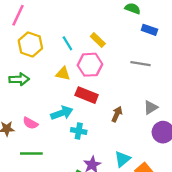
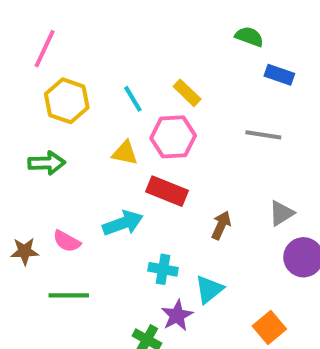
cyan cross: (79, 131) -> (163, 269), moved
cyan triangle: (122, 159) -> (209, 289), moved

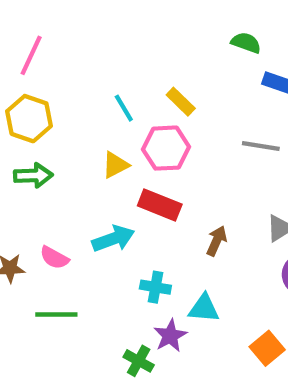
yellow hexagon: (67, 101) -> (29, 119), moved
yellow triangle: (125, 153) -> (115, 165), turned -40
cyan triangle: (209, 289) -> (204, 308), turned 44

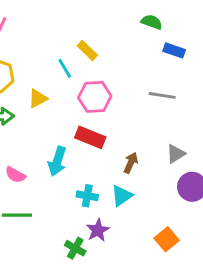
yellow rectangle: (181, 102) -> (87, 50), moved
yellow triangle: (115, 165) -> (38, 98), moved
cyan arrow: (113, 239) -> (57, 161), turned 128
cyan triangle: (204, 308) -> (122, 196), moved, turned -40

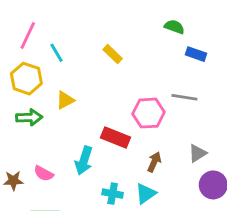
cyan line: (65, 68) -> (57, 53), moved
pink hexagon: (95, 97) -> (149, 113), moved

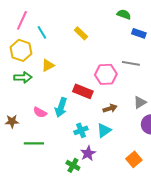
brown arrow: (154, 162) -> (110, 108), turned 48
pink semicircle: (44, 173) -> (40, 112), moved
cyan cross: (113, 194) -> (81, 130), turned -32

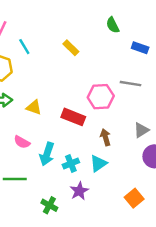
green semicircle: (124, 14) -> (113, 25), moved, turned -136
yellow triangle: (48, 65) -> (34, 107), moved, turned 48
cyan arrow: (61, 107) -> (47, 154), moved
brown arrow: (110, 108) -> (105, 137), turned -88
green cross: (73, 165) -> (49, 205), moved

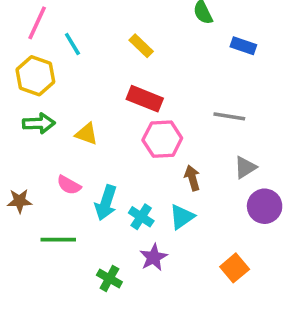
gray line: (131, 84) -> (229, 116), moved
pink hexagon: (101, 97) -> (162, 139), moved
red rectangle: (73, 117) -> (145, 99), moved
cyan cross: (71, 164) -> (141, 217), turned -35

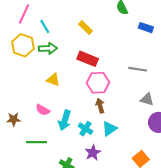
green arrow: (39, 123) -> (48, 48), moved
gray triangle: (245, 167) -> (147, 99), turned 48
brown arrow: (192, 178) -> (100, 106), moved

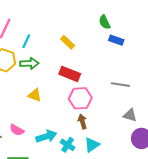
cyan line: (45, 26) -> (26, 41), turned 56
blue rectangle: (146, 28) -> (116, 40), moved
pink semicircle: (43, 110) -> (17, 130), moved
cyan arrow: (65, 120) -> (46, 136), turned -126

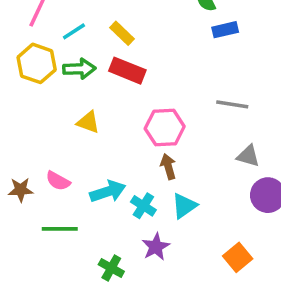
blue rectangle: (116, 40) -> (225, 30), turned -32
cyan line: (26, 41) -> (74, 31), turned 32
yellow rectangle: (68, 42) -> (122, 33), moved
red rectangle: (70, 74) -> (127, 71), moved

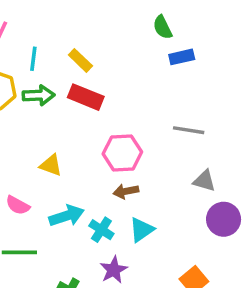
cyan line: (74, 31) -> (33, 59), turned -50
yellow triangle: (88, 122) -> (51, 165), moved
brown arrow: (168, 167) -> (126, 191), turned -85

